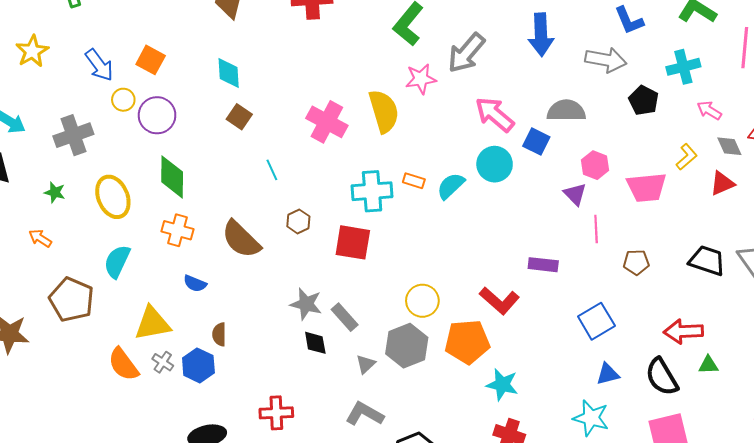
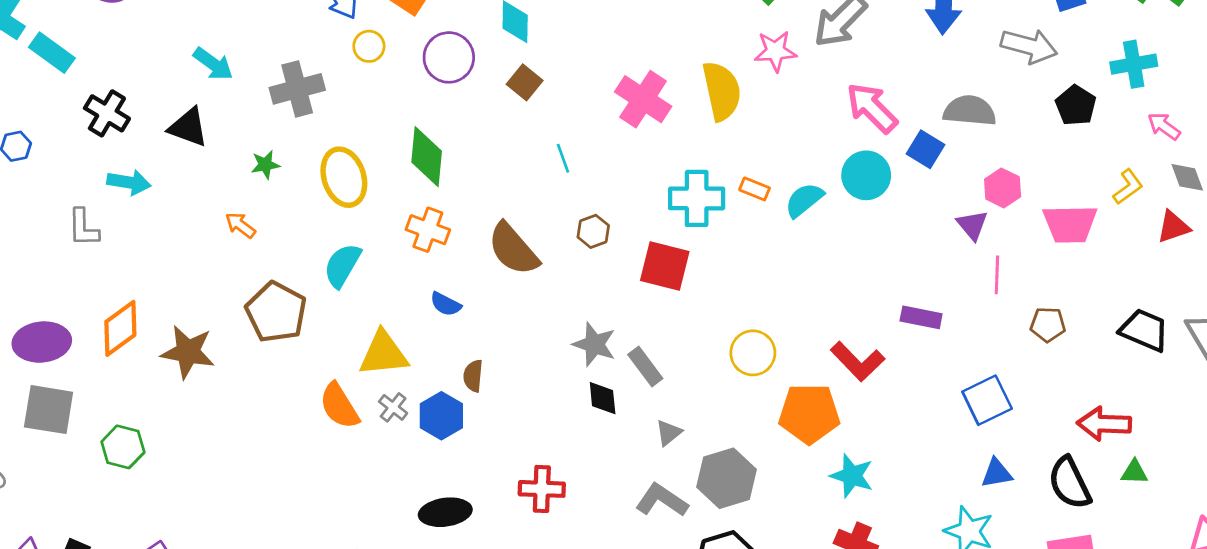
purple circle: (157, 115) -> (449, 57), moved
green star: (55, 192) -> (265, 165), turned -30
gray hexagon: (407, 346) -> (726, 478), moved

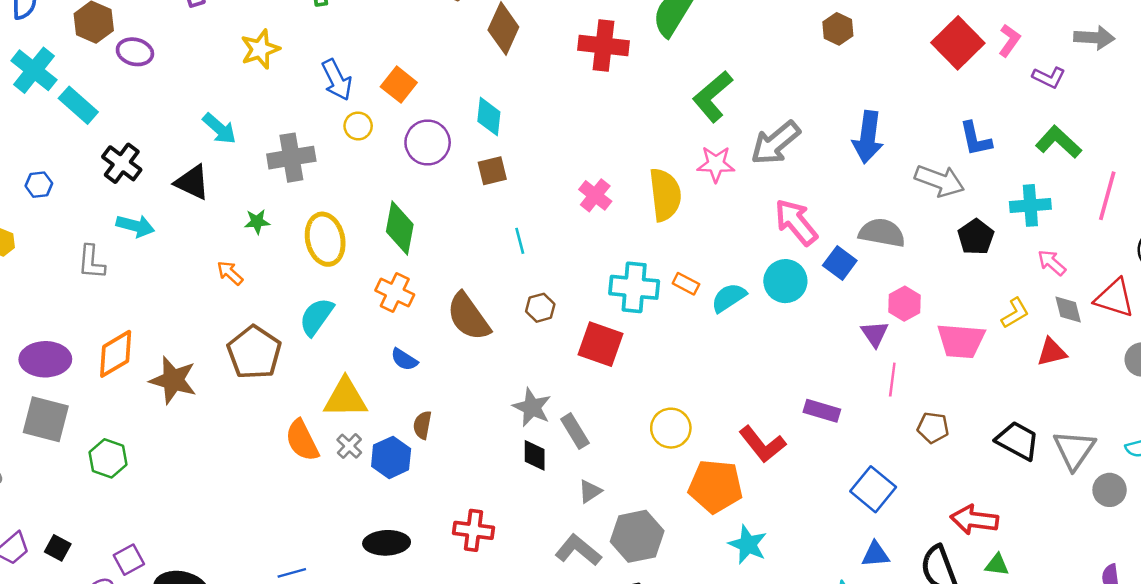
brown square: (525, 82) -> (492, 171), turned 32
pink cross: (643, 99) -> (595, 195), size x0.7
blue square: (987, 400) -> (873, 489), turned -30

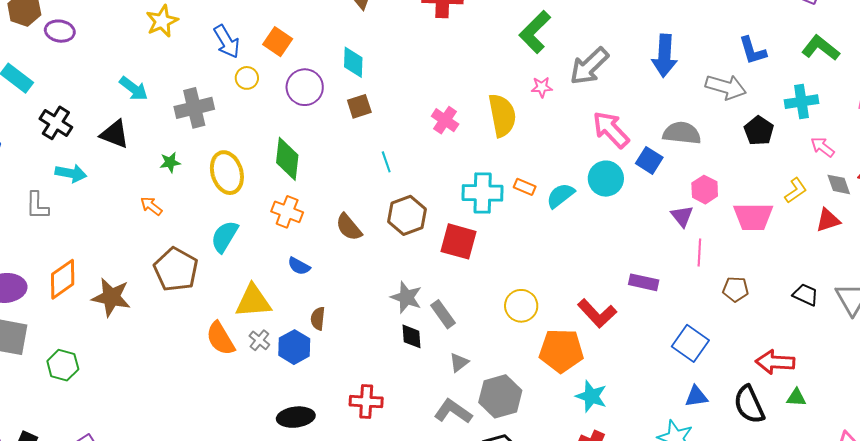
pink star: (716, 164) -> (542, 87), size x0.7
brown hexagon: (540, 308) -> (407, 215), size x1.6
brown semicircle: (468, 317) -> (349, 227), size x0.7
black trapezoid: (1018, 441) -> (805, 295), size x0.7

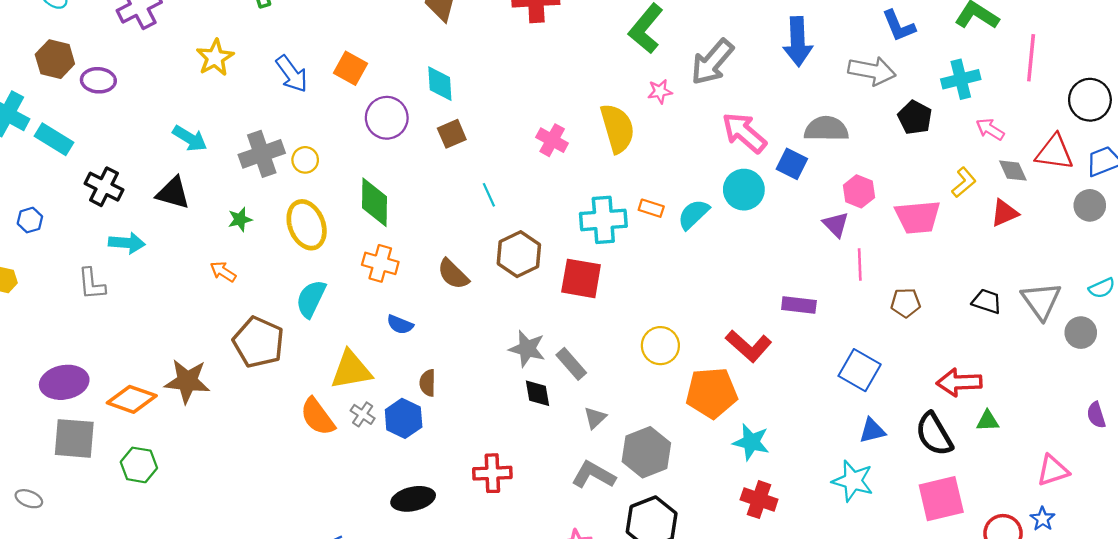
yellow circle: (247, 78) -> (305, 160), moved
orange diamond: (63, 279) -> (132, 399), moved, turned 60

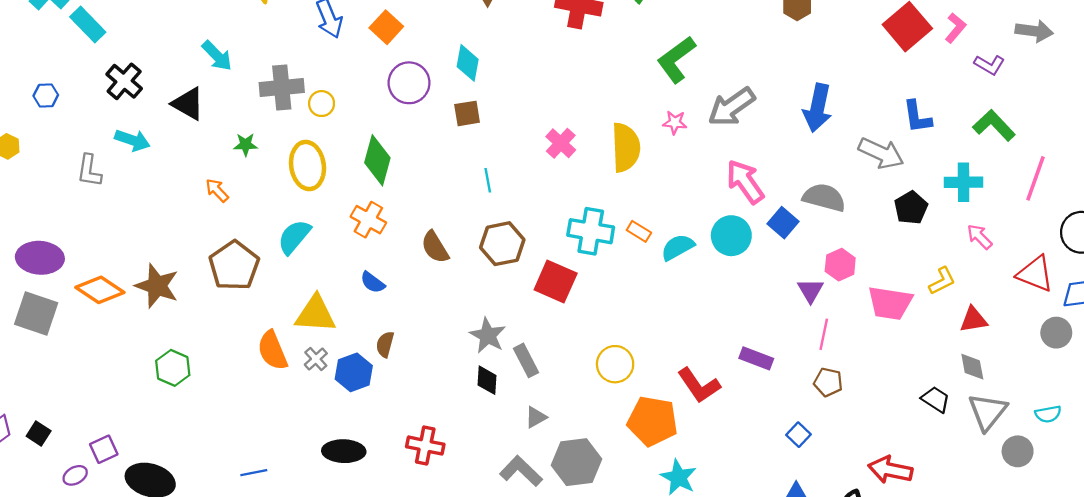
gray diamond: (1013, 171) -> (972, 367), moved
brown pentagon: (906, 303) -> (828, 382), moved
blue square: (860, 370) -> (799, 435), size x0.6
green hexagon: (139, 465) -> (173, 368), moved

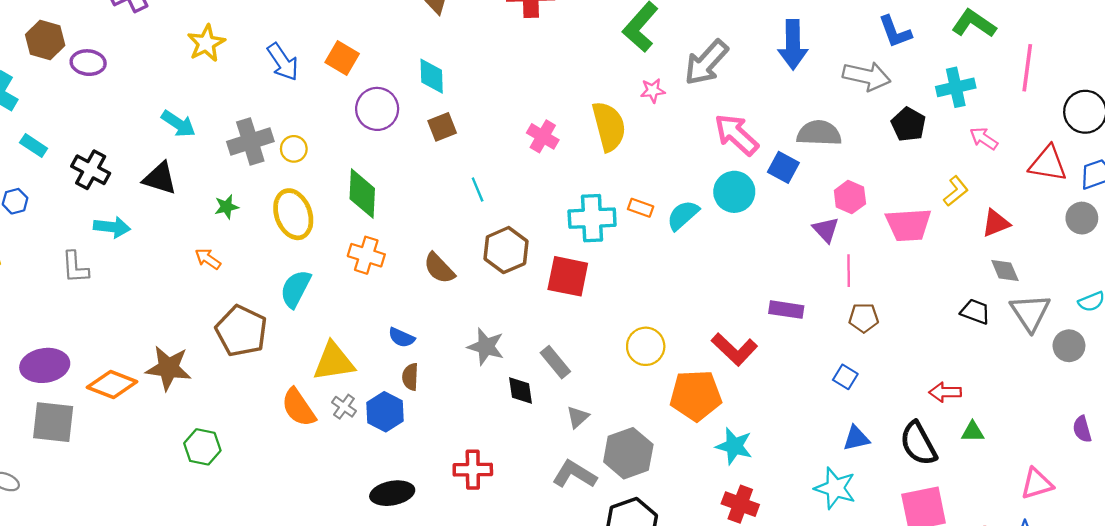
cyan rectangle: (88, 24) -> (34, 146), moved, size x0.7
blue semicircle: (373, 282) -> (401, 338), moved
gray star: (488, 335) -> (486, 347), moved
red arrow: (890, 470) -> (945, 392), size x0.7

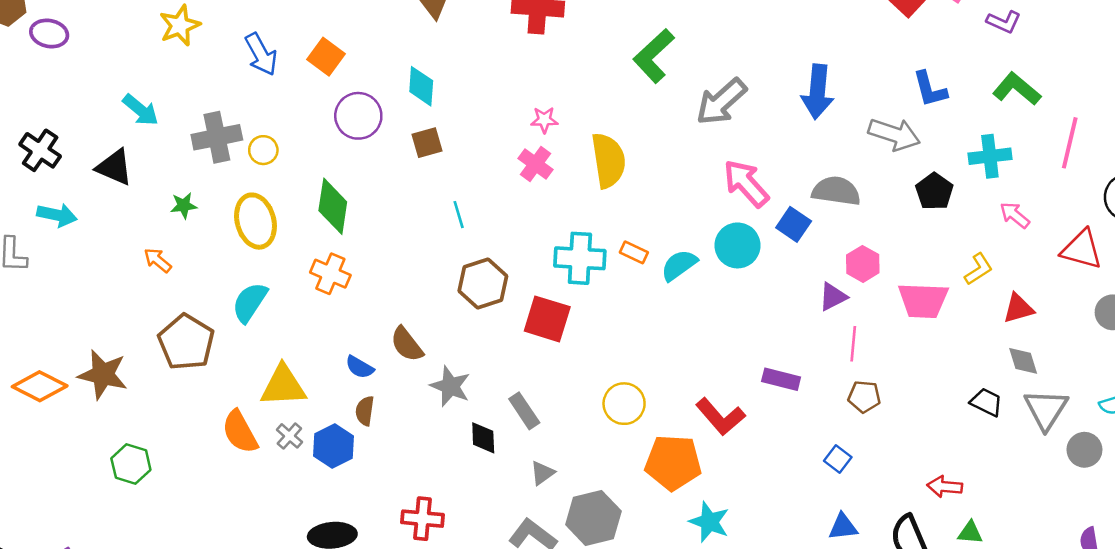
pink star: (653, 91) -> (544, 120), moved
purple triangle: (826, 230) -> (833, 297), turned 40
brown semicircle: (439, 268) -> (407, 344), moved

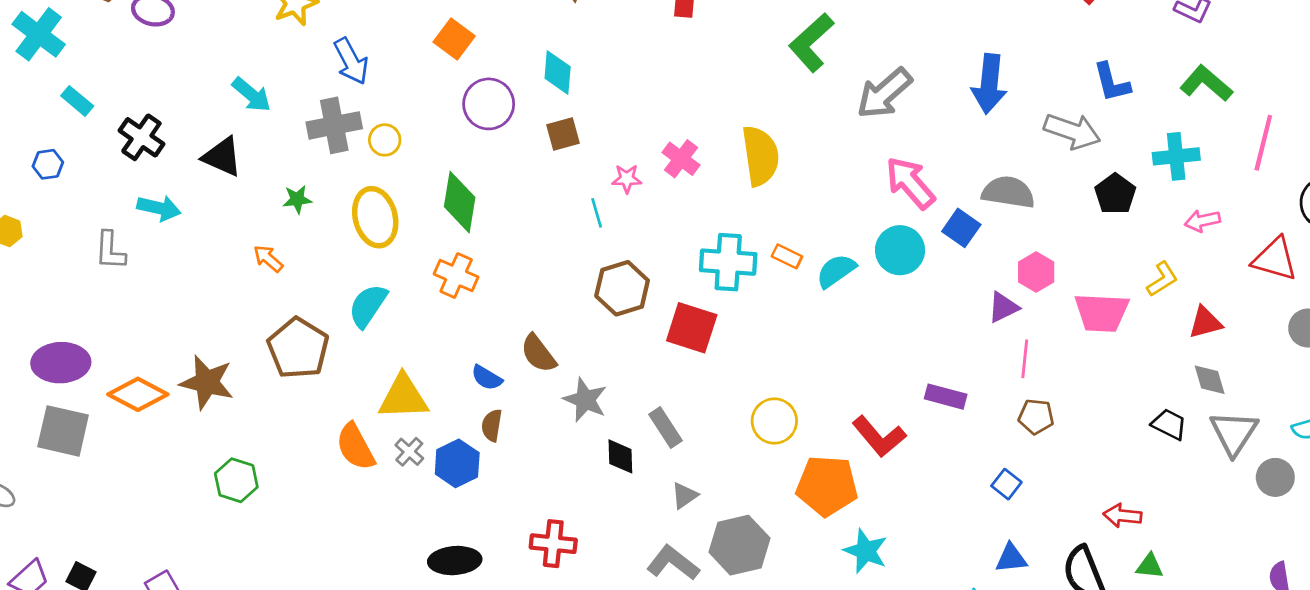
blue arrow: (261, 54) -> (351, 61), moved
pink star: (544, 120) -> (627, 179), moved
pink arrow: (1015, 215) -> (1202, 221), turned -52

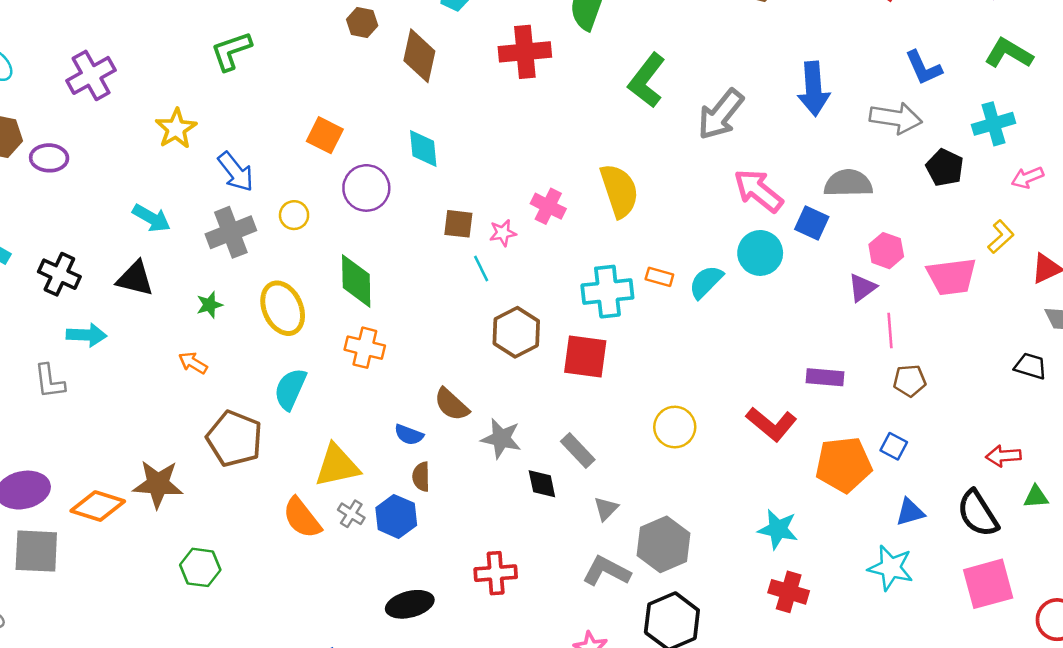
brown square: (563, 134) -> (458, 224), moved, turned 32
yellow circle: (385, 140) -> (294, 215), moved
orange pentagon: (827, 486) -> (844, 465), moved

